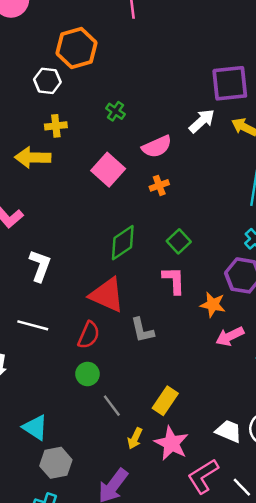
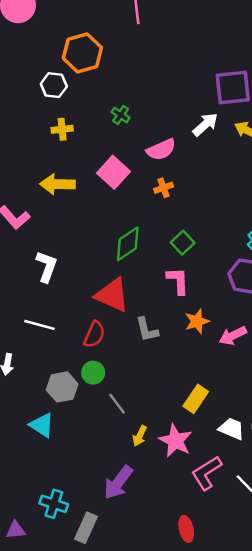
yellow arrow: (33, 157) -> (57, 184), moved
orange star: (213, 305) -> (197, 321), moved, turned -30
yellow rectangle: (165, 401) -> (196, 399), moved
gray hexagon: (56, 463) -> (62, 387), moved

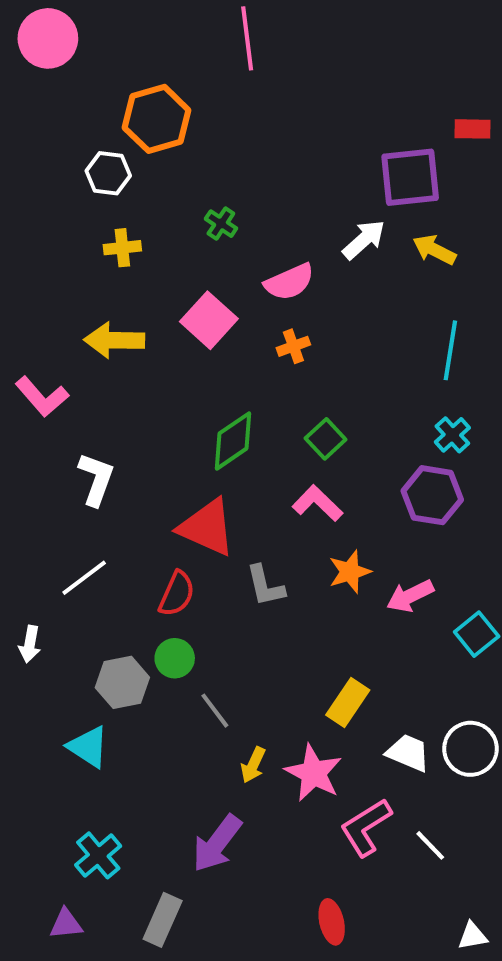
pink L-shape: (178, 281) -> (318, 503), turned -44
white line: (39, 325) -> (84, 578), turned -52
cyan cross: (54, 504) -> (98, 855), moved, turned 32
purple triangle: (16, 530) -> (66, 924), moved

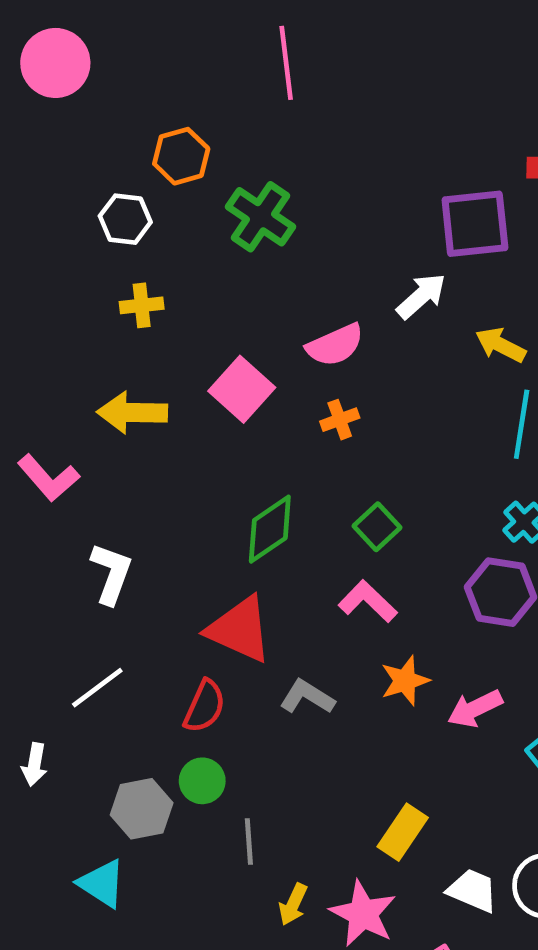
orange hexagon: (157, 119) -> (181, 156), size x0.7
green cross: (221, 224) -> (260, 217), moved, size x1.8
yellow arrow: (434, 250) -> (501, 345), moved
gray L-shape: (265, 586) -> (307, 697), turned 135
gray line: (215, 711) -> (249, 841), turned 33

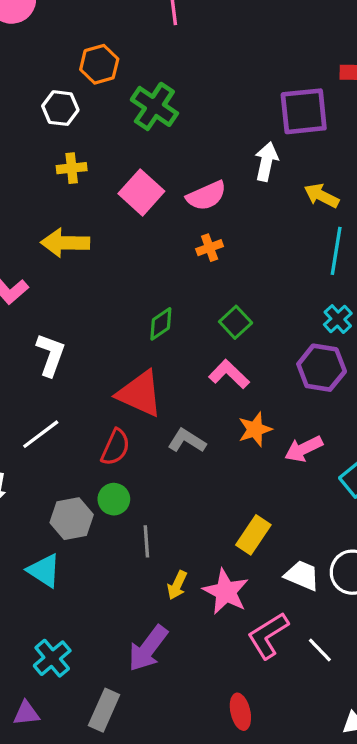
white arrow: (421, 296) -> (266, 162), turned -36
pink square: (242, 389) -> (141, 192), moved
green diamond: (270, 529) -> (161, 324), size x0.7

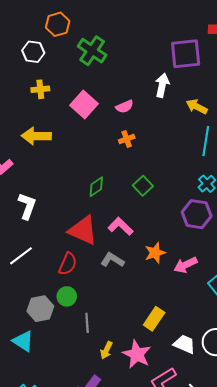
pink semicircle: (206, 196) -> (125, 107), size x0.7
pink L-shape: (229, 374) -> (121, 226), moved

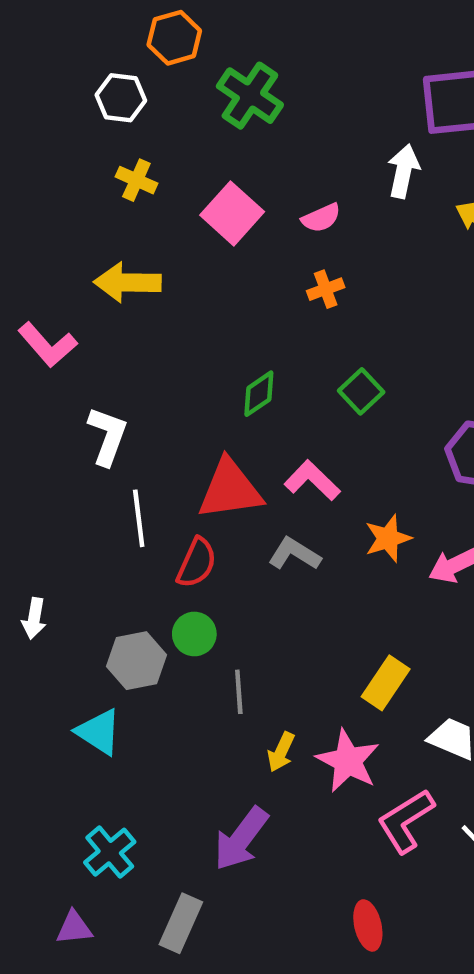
yellow cross: (40, 89) -> (136, 180), turned 30
red triangle: (83, 230) -> (230, 489), turned -32
white line: (21, 256) -> (139, 518), moved, turned -60

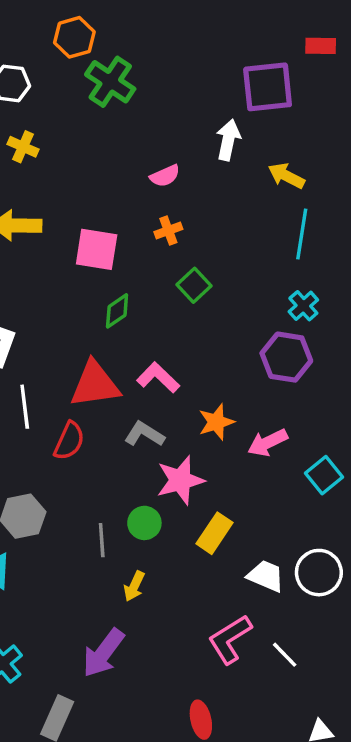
orange hexagon: (174, 38) -> (74, 37), moved
pink square: (232, 213) -> (97, 249), moved, turned -33
green square: (361, 391) -> (194, 285), moved
green circle: (194, 634) -> (144, 523), moved
pink star: (348, 761) -> (180, 480), moved, turned 30

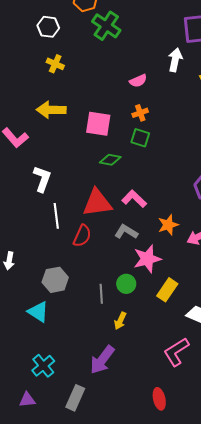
green square: (194, 285) -> (140, 138), moved, turned -30
green diamond: (117, 311) -> (110, 160), turned 45

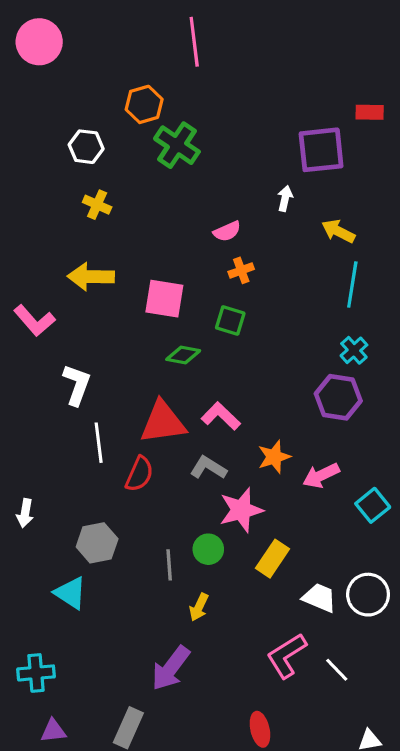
white arrow: (175, 60) -> (285, 198), size x0.7
orange cross: (140, 113) -> (241, 270), moved
cyan cross: (43, 366) -> (36, 673), moved, turned 35

